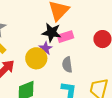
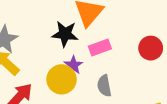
black star: (52, 32) -> (65, 34), moved

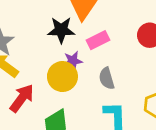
purple star: (73, 65) -> (73, 61), turned 30

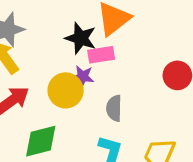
pink rectangle: (98, 40) -> (101, 55), moved

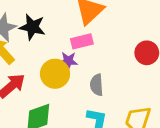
black star: (81, 38) -> (32, 27), moved

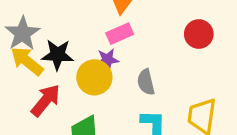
black star: (32, 27) -> (58, 55), moved

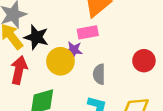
red circle: (199, 34) -> (144, 61), moved
red arrow: (46, 100) -> (19, 70), turned -40

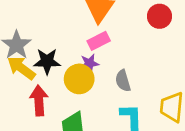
red circle: (144, 61) -> (160, 16), moved

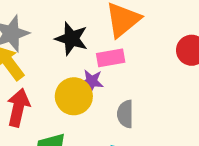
black star: (47, 61) -> (72, 39), moved

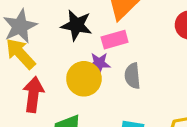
gray semicircle: (125, 114) -> (132, 76), moved

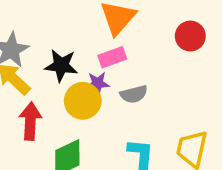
black star: (76, 25) -> (61, 66), moved
gray semicircle: (132, 76) -> (134, 94), turned -95

